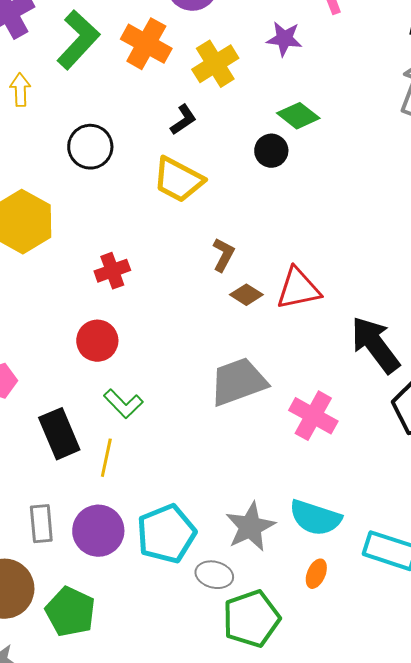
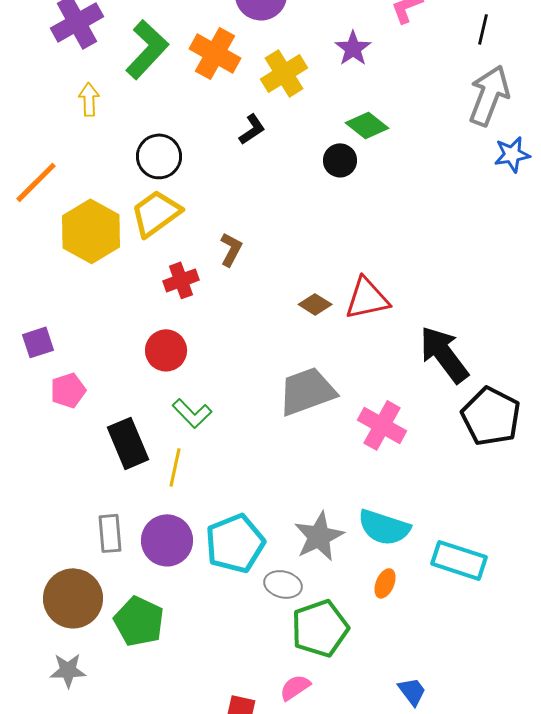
purple star: (284, 39) -> (353, 48), turned 30
yellow trapezoid: (178, 180) -> (156, 213), moved, turned 116
brown L-shape: (223, 255) -> (231, 249), moved

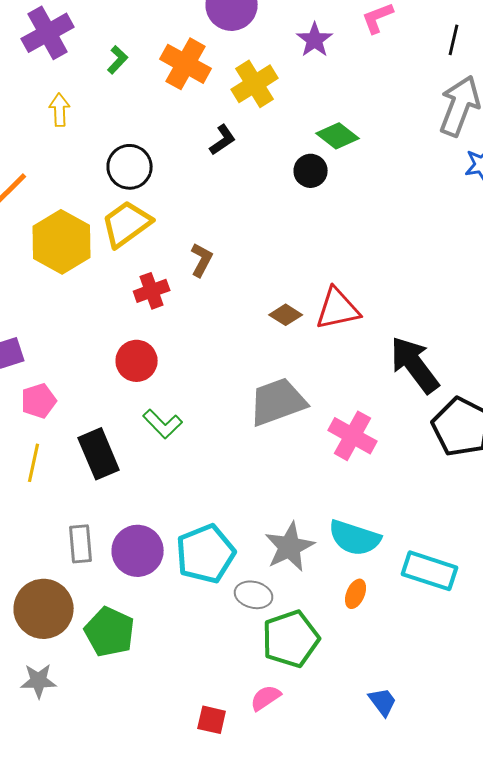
purple star: (353, 48) -> (315, 40), moved
green L-shape: (147, 49) -> (118, 60), size x0.5
yellow line: (175, 467) -> (34, 463), moved

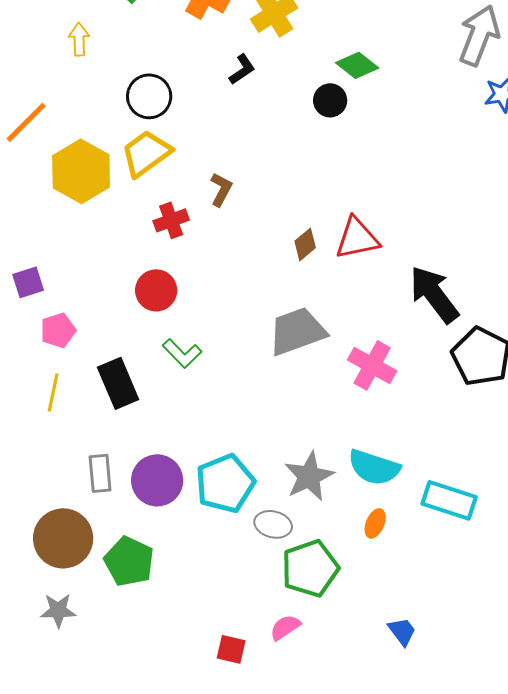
brown diamond: (286, 315) -> (305, 244), turned -72

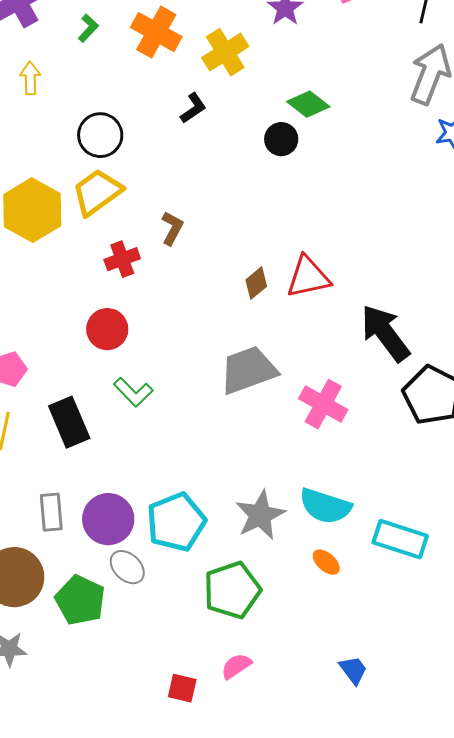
orange ellipse: (375, 523) -> (326, 562), turned -72
gray ellipse: (273, 524) -> (127, 567), moved, turned 30
green pentagon: (310, 568) -> (232, 590), moved

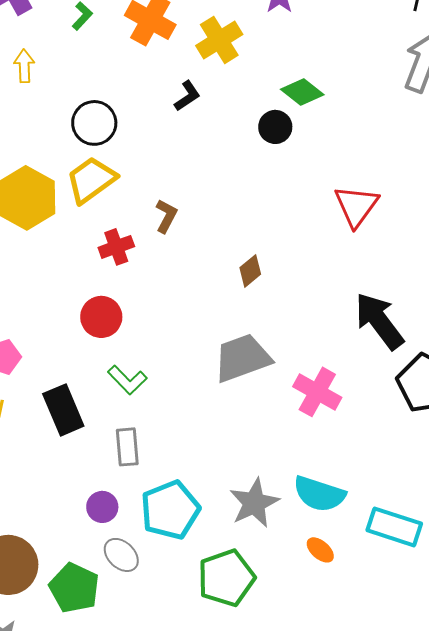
red triangle: (308, 277) -> (356, 206), moved, turned -42
gray rectangle: (51, 512) -> (127, 447), moved
purple circle: (108, 519) -> (102, 507), size x0.6

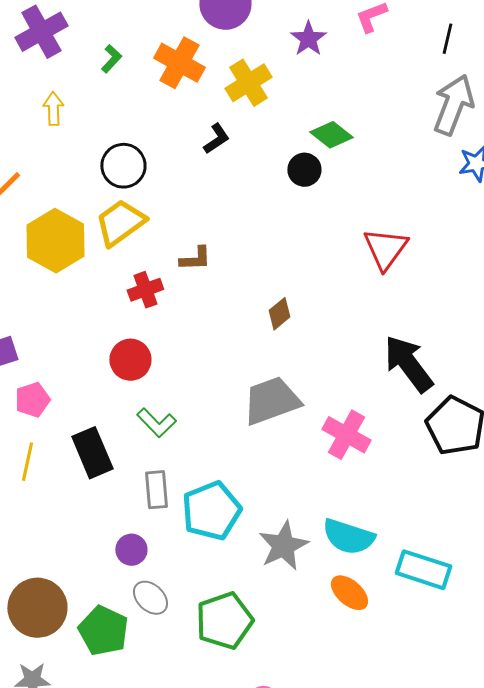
brown L-shape: (166, 216) -> (195, 259), turned 60
cyan pentagon: (170, 510) -> (211, 511), moved
orange ellipse: (320, 550) -> (349, 593), size x1.4
green pentagon: (226, 578) -> (224, 621), moved

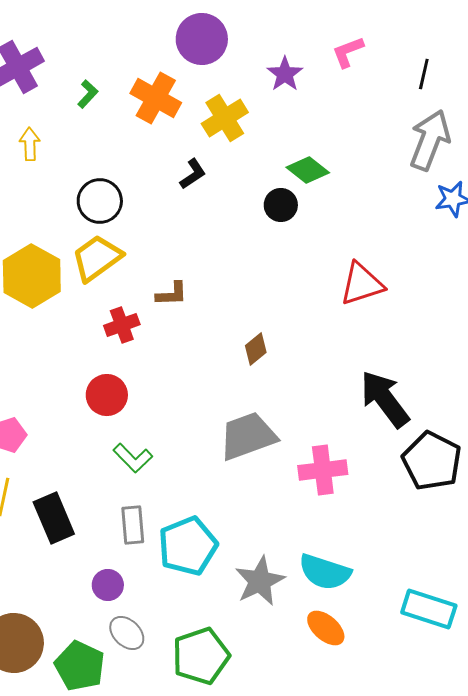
red triangle: (385, 249) -> (362, 284), turned 36
pink cross: (346, 435) -> (323, 470), turned -36
black rectangle: (92, 453) -> (54, 518), moved
cyan rectangle: (423, 570) -> (429, 609), moved

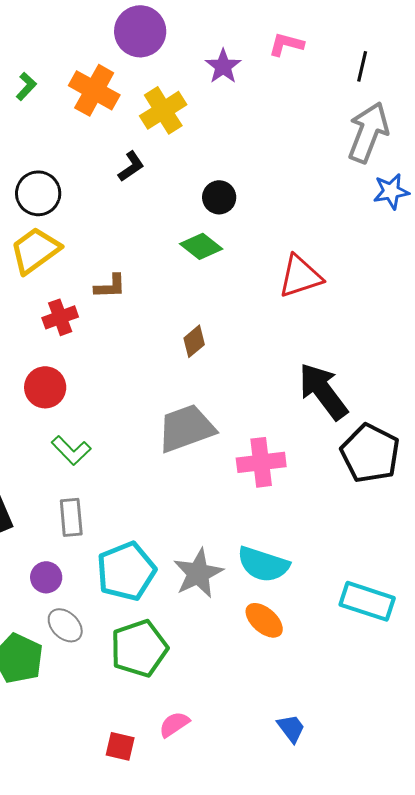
pink L-shape: (348, 52) -> (286, 44), turned 36
green diamond: (308, 170) -> (201, 246), moved
cyan pentagon: (188, 546) -> (126, 571), moved

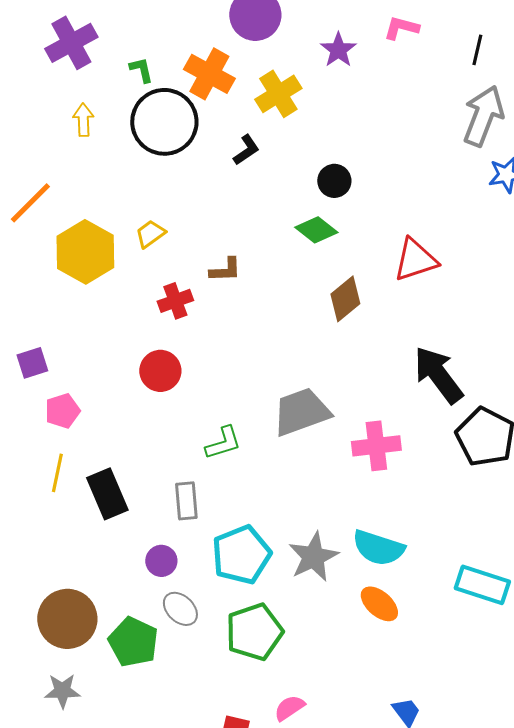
green L-shape: (26, 86) -> (141, 70), turned -56
black circle: (38, 193) -> (164, 122), moved, size x1.5
yellow trapezoid: (35, 250) -> (150, 234), size x0.6
brown diamond: (194, 341) -> (345, 299), moved, size x1.4
green L-shape: (71, 450) -> (223, 443), moved, turned -63

